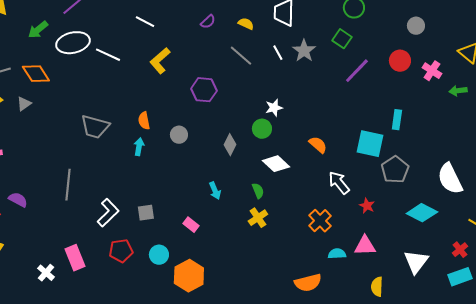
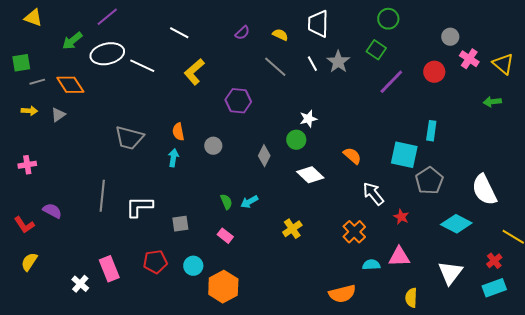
pink cross: (432, 71) -> (469, 59), moved
cyan arrow: (215, 191) -> (249, 202), turned 84
green semicircle: (258, 191) -> (226, 202), moved
white L-shape: (108, 213) -> (139, 207), moved, turned -136

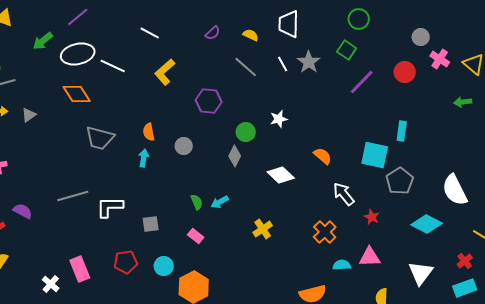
orange diamond: (70, 85) -> (77, 94), moved
green circle: (296, 140) -> (246, 132), moved
gray line: (102, 196) -> (73, 196), turned 68

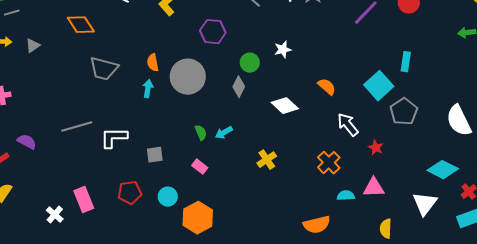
gray circle: (184, 146) -> (188, 77), size x2.0
cyan square: (375, 155) -> (379, 86), turned 36
cyan diamond: (427, 224) -> (443, 170), moved

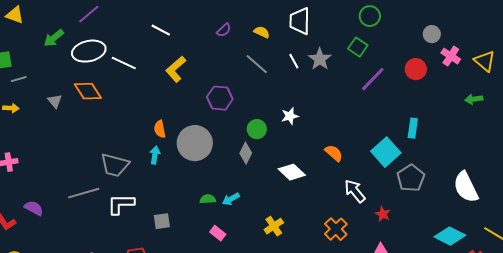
gray triangle: (33, 46) -> (55, 101), moved, turned -35
gray trapezoid: (104, 69) -> (115, 165), moved
green semicircle: (201, 133) -> (208, 199), turned -70
pink rectangle: (200, 167) -> (218, 233), moved

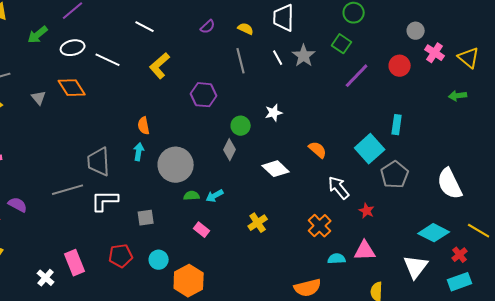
white ellipse: (89, 51) -> (73, 48), size x0.7
gray line: (257, 64) -> (241, 61), turned 35
gray circle: (195, 143) -> (176, 165), moved
gray trapezoid: (115, 165) -> (99, 162), turned 72

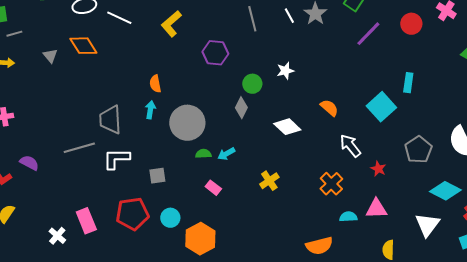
gray pentagon: (395, 175) -> (418, 150), moved
red pentagon: (121, 256) -> (132, 214), size x1.4

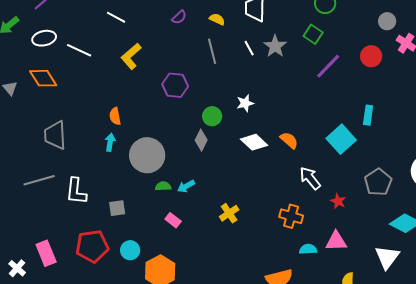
gray trapezoid: (110, 120) -> (55, 135), moved
white diamond: (287, 127) -> (254, 142), moved
white L-shape: (116, 159) -> (76, 191), turned -84
orange cross: (331, 184) -> (291, 216), turned -30

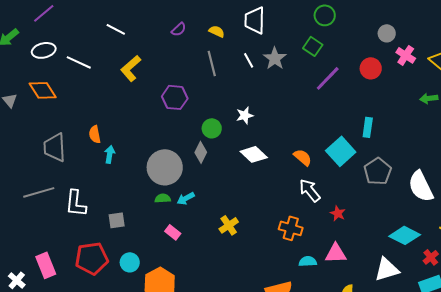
orange semicircle: (115, 116) -> (95, 134), moved
orange semicircle: (289, 140) -> (303, 157), moved
gray circle: (147, 155) -> (165, 167), moved
gray pentagon: (378, 182) -> (378, 171), moved
white triangle: (387, 257) -> (387, 269), turned 36

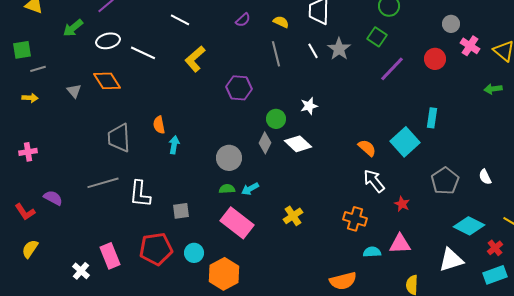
white diamond: (254, 154) -> (298, 144), moved
gray circle: (165, 167) -> (229, 158), size x0.7
gray pentagon: (378, 171) -> (445, 181), moved
white semicircle: (421, 186) -> (485, 177), size x0.5
pink rectangle: (173, 232) -> (237, 223), size x2.0

